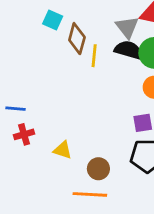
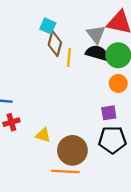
cyan square: (53, 20) -> (48, 26), moved
brown circle: (98, 169) -> (72, 150), size x1.6

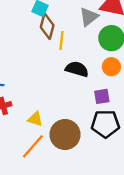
gray triangle: (96, 34) -> (89, 17), turned 30
black semicircle: (97, 53) -> (77, 69), moved
orange line: (65, 171) -> (33, 146), moved, turned -52

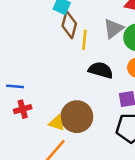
gray triangle: (89, 17) -> (113, 29), moved
brown circle: (65, 135) -> (77, 117), moved

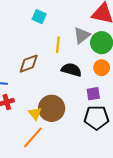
brown diamond: (69, 25) -> (29, 64), moved, turned 55
yellow triangle: (57, 123) -> (35, 114), turned 32

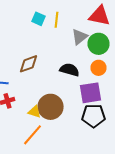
yellow line: (58, 45) -> (56, 20), moved
purple square: (93, 94) -> (90, 93), size x1.6
yellow triangle: (35, 114) -> (34, 112), turned -32

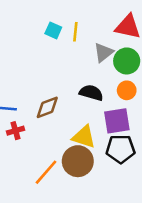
brown diamond: (28, 64) -> (47, 107), moved
brown circle: (50, 107) -> (78, 161), moved
yellow triangle: (34, 112) -> (84, 137), moved, size x1.5

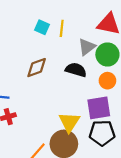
black semicircle: (91, 93) -> (76, 70), moved
brown diamond: (47, 107) -> (37, 68), moved
yellow triangle: (84, 137) -> (69, 122), turned 45

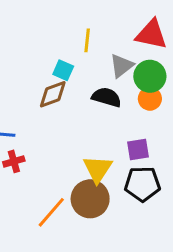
cyan square: (42, 27) -> (63, 70), moved
orange circle: (107, 81) -> (150, 99), moved
purple square: (99, 108) -> (138, 149), size x0.7

